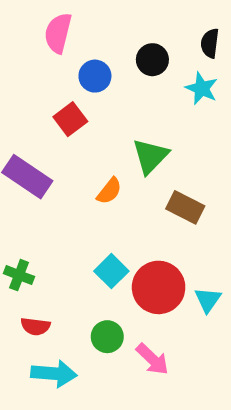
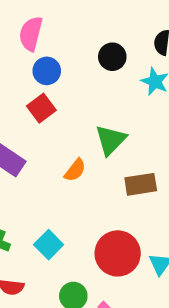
blue circle: (95, 76) -> (47, 71), moved
brown rectangle: (185, 207) -> (141, 184), turned -36
cyan square: (111, 271) -> (49, 245), moved

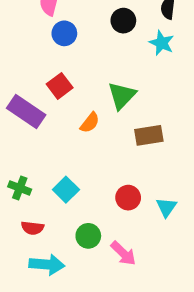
red square: (41, 108) -> (60, 86), moved
red circle: (118, 253) -> (128, 198), size x0.6

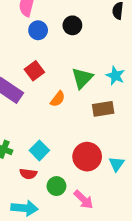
black circle: (123, 21) -> (72, 25), moved
cyan star: (162, 43) -> (115, 76), moved
red circle: (128, 198) -> (87, 157), size x1.5
red semicircle: (32, 228) -> (28, 174), moved

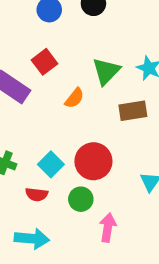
red circle: (87, 157) -> (93, 161), moved
green circle: (56, 186) -> (81, 199), moved
pink arrow: (83, 200) -> (108, 228), turned -125

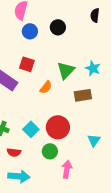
red square: (44, 62) -> (27, 64), turned -35
red semicircle: (37, 194) -> (14, 152), moved

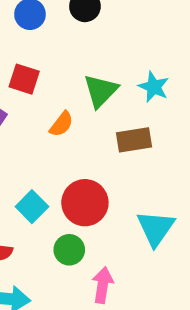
cyan triangle: (94, 140) -> (156, 228), size x1.5

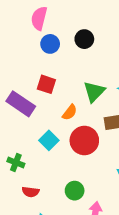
red circle: (85, 203) -> (84, 140), moved
cyan square: (32, 207) -> (49, 140), moved

